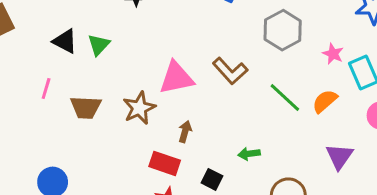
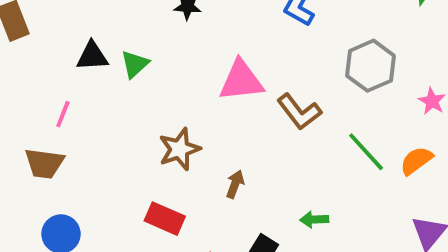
black triangle: (65, 41) -> (92, 56), turned -36
pink triangle: (176, 78) -> (241, 81), moved
brown trapezoid: (86, 107) -> (44, 163), moved
red rectangle: (165, 163) -> (165, 219), moved

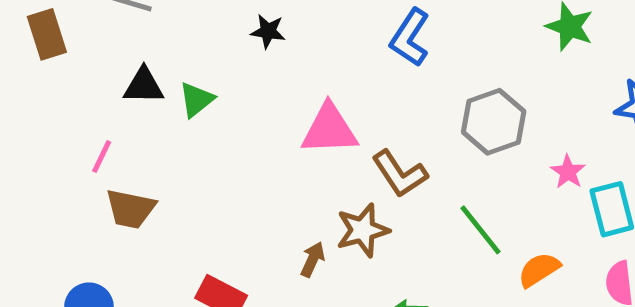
brown star: (179, 149) -> (363, 230), moved
orange semicircle: (416, 161) -> (539, 270), moved
brown trapezoid: (44, 163) -> (131, 209), moved

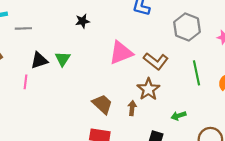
pink line: (102, 156) -> (25, 82), moved
brown trapezoid: (131, 209) -> (102, 104), moved, turned -130
green line: (480, 230) -> (196, 73), turned 45

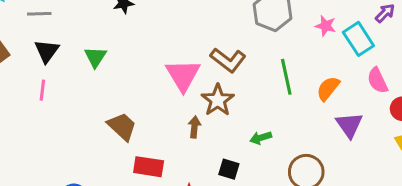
pink triangle: (121, 53) -> (183, 75), moved, turned -40
black triangle: (39, 60) -> (47, 51), moved, turned -36
brown trapezoid: (102, 104) -> (122, 126), moved

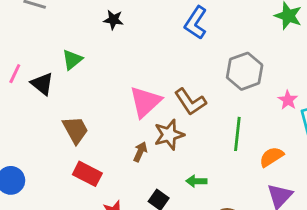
black triangle: (47, 51) -> (42, 84), moved, turned -45

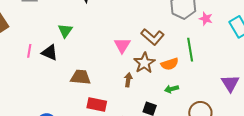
pink star: (288, 100) -> (206, 19), moved
pink triangle: (145, 102) -> (122, 45), size x0.7
brown trapezoid: (75, 130) -> (81, 77), turned -40
orange semicircle: (271, 157) -> (170, 64), moved, turned -150

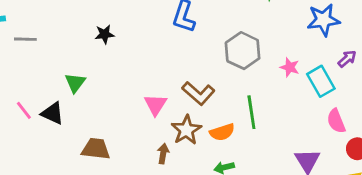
pink star: (206, 19) -> (290, 67), moved
pink line: (29, 51) -> (24, 110), turned -48

